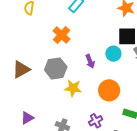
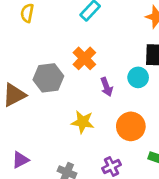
orange cross: (62, 35) -> (84, 58), moved
gray hexagon: (56, 68) -> (48, 78), moved

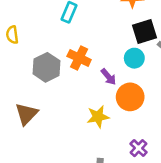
gray hexagon: (48, 78) -> (46, 67), moved
orange circle: (131, 126) -> (130, 97), moved

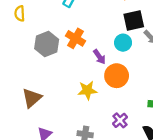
brown triangle: (27, 114) -> (32, 98), moved

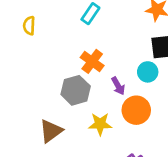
gray hexagon: (47, 44) -> (76, 90), moved
brown triangle: (32, 98) -> (51, 131), moved

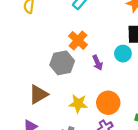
orange circle: (136, 110) -> (108, 103), moved
yellow star: (100, 124) -> (78, 104), moved

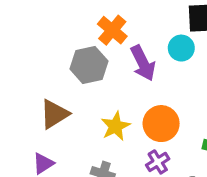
purple arrow: (98, 63) -> (143, 63), size x1.5
yellow star: (78, 104) -> (115, 126), turned -30

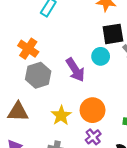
orange cross: (112, 30) -> (28, 49), moved
brown triangle: (54, 114) -> (18, 112), turned 40

